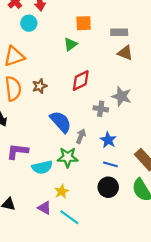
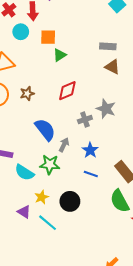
orange square: (84, 23) -> (48, 37), moved
gray cross: (101, 109) -> (85, 120), turned -32
cyan semicircle: (42, 167) -> (24, 172), turned 42
black circle: (108, 187) -> (70, 201), moved

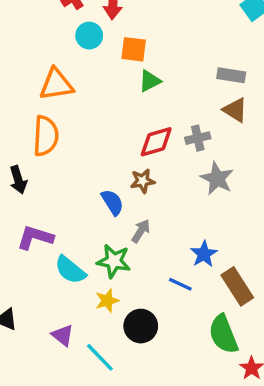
brown star: (27, 93) -> (143, 181), moved
gray cross: (85, 120) -> (198, 138), moved
blue semicircle: (45, 130) -> (112, 202), size x0.7
blue star: (90, 150) -> (204, 254), moved
yellow star: (42, 197) -> (107, 301), moved

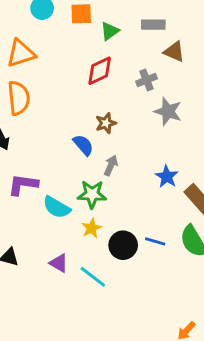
gray rectangle: (231, 75) -> (153, 25), moved
green triangle: (150, 81) -> (110, 31), moved
red diamond: (156, 142) -> (100, 71), moved
blue line: (180, 284) -> (155, 241), moved

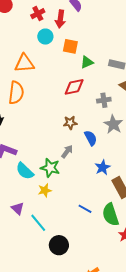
blue semicircle: (83, 145) -> (91, 138), moved
black circle: (123, 245) -> (59, 245), moved

